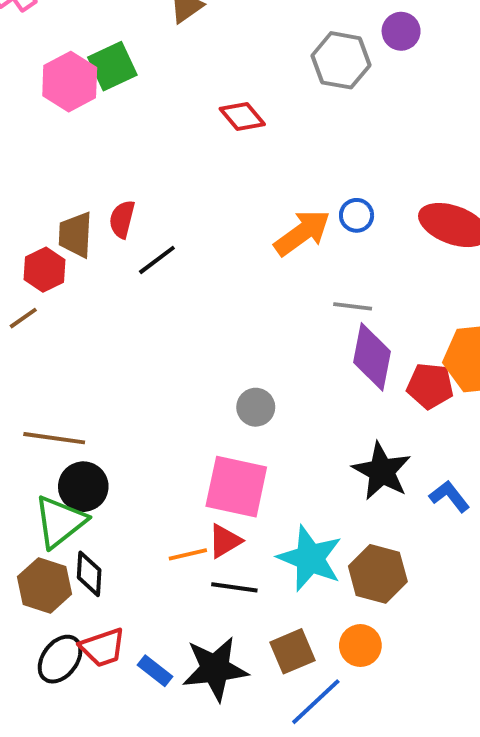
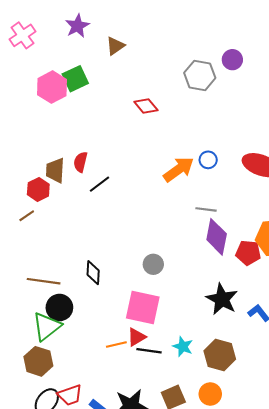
cyan star: (310, 558) -> (183, 347), size x0.6
black diamond: (89, 574) -> (93, 273), moved
black line: (234, 587) -> (149, 351), moved

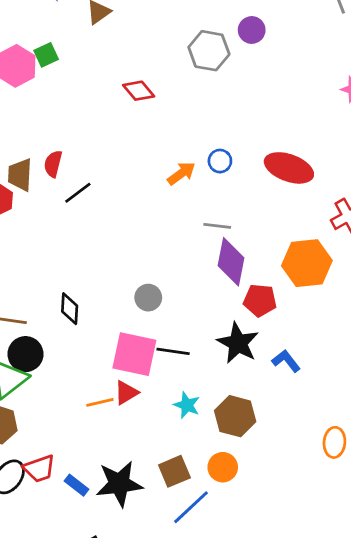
green square: (75, 79) -> (46, 55), size x0.7
orange arrow: (179, 169) -> (181, 173), size x0.7
red pentagon: (248, 253) -> (260, 300), moved
black line: (149, 351) -> (173, 351), moved

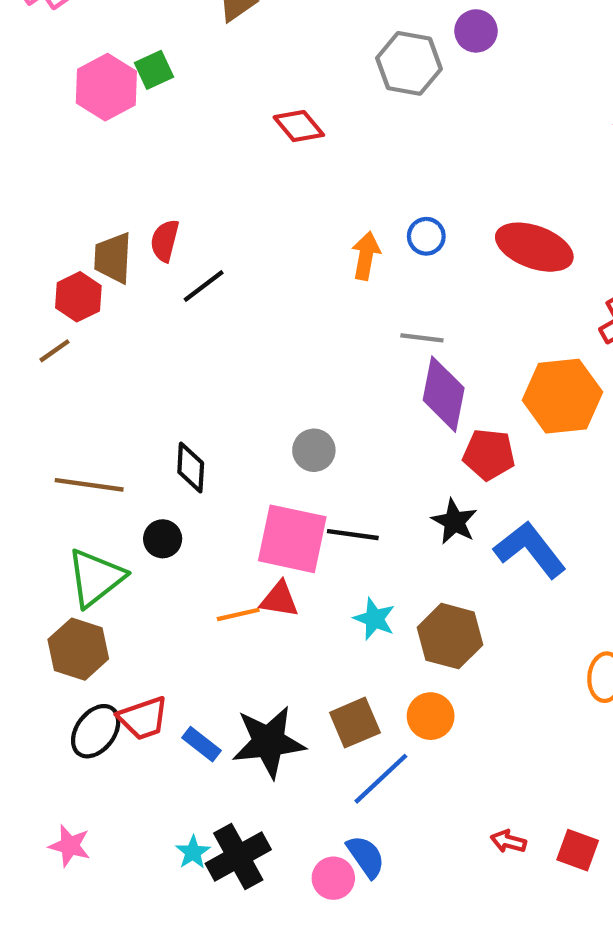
orange arrow: (181, 173) -> (366, 256), turned -44
black star: (238, 343) -> (454, 522), size x0.7
black circle: (25, 354) -> (163, 539), moved, size x0.7
blue L-shape: (286, 361) -> (530, 550), size x1.6
red triangle: (126, 393) -> (279, 599), turned 40

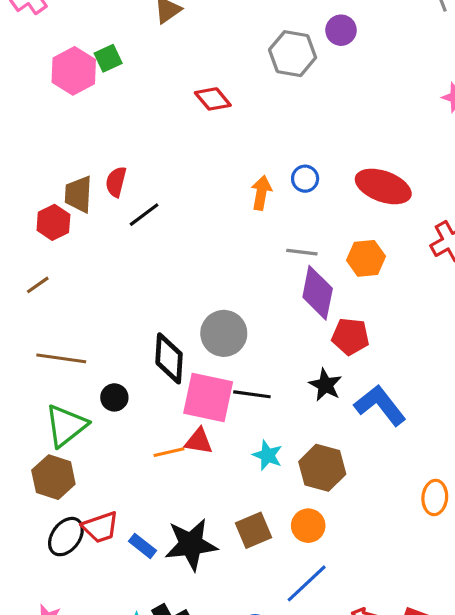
brown line: (55, 351) -> (38, 285), moved
orange hexagon: (562, 396) -> (366, 258), moved, size x0.7
gray circle: (314, 450) -> (224, 333), size x1.5
black diamond: (191, 468) -> (169, 358), moved, size x1.4
blue line: (381, 779) -> (307, 583), moved

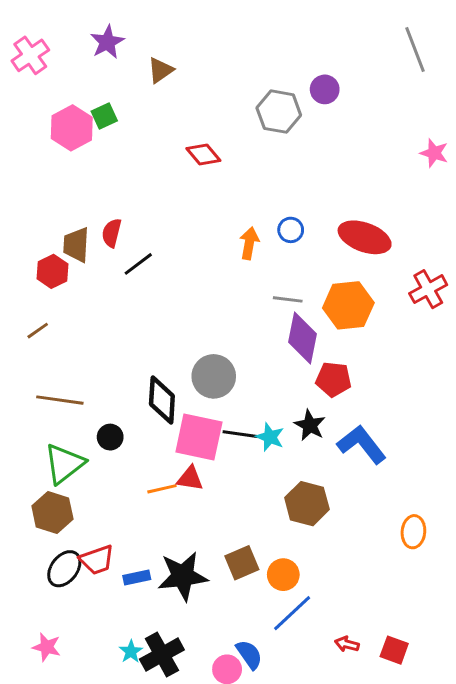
orange hexagon: (366, 258) -> (348, 305), size x1.4
cyan star: (268, 455) -> (270, 437), moved
orange circle: (308, 526) -> (283, 575), moved
blue rectangle: (143, 546) -> (137, 578), turned -50

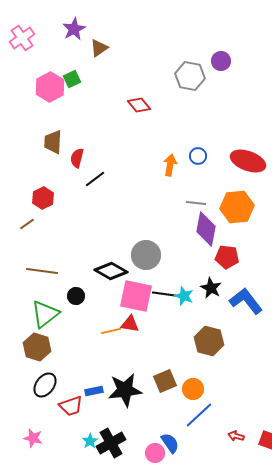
brown triangle: (160, 70) -> (99, 48), moved
brown trapezoid: (76, 245) -> (53, 142), moved
red hexagon: (52, 271) -> (43, 198), moved
black diamond: (162, 400) -> (111, 271), turned -64
red trapezoid: (97, 560) -> (71, 406), moved

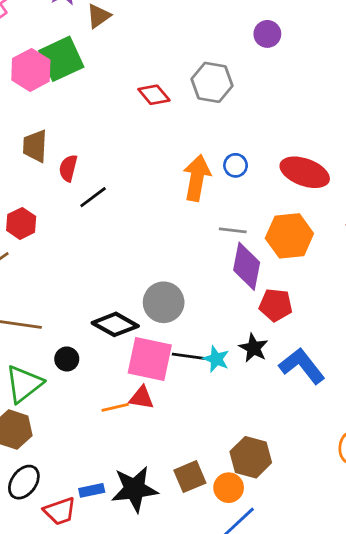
gray hexagon: (190, 76) -> (212, 82), moved
green square: (72, 79) -> (61, 59), size x1.8
orange arrow: (170, 165) -> (197, 178), size x1.5
brown hexagon: (209, 341) -> (251, 457), moved

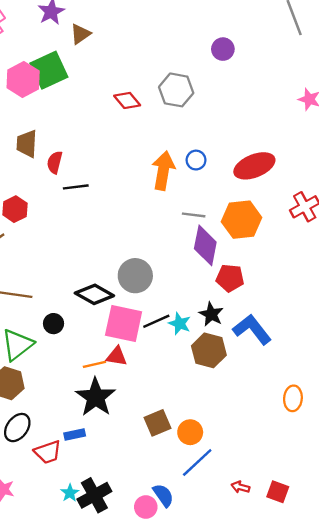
red ellipse: (305, 172) -> (254, 166), turned -42
black line: (93, 197) -> (76, 187), turned 30
black line: (188, 356) -> (156, 321), turned -32
brown hexagon: (251, 457) -> (209, 350), moved
black star: (135, 489) -> (96, 397), moved, turned -30

